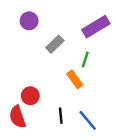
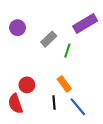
purple circle: (29, 21) -> (18, 28), moved
green line: (85, 59) -> (67, 51), moved
orange rectangle: (75, 79) -> (64, 84), moved

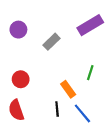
green line: (67, 51) -> (90, 73), moved
red circle: (27, 85) -> (21, 79), moved

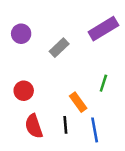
red semicircle: (16, 110) -> (34, 126), moved
blue line: (82, 113) -> (95, 130), turned 30

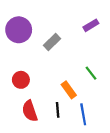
purple rectangle: (103, 29) -> (91, 25), size x0.6
purple circle: (21, 34) -> (19, 30), size x1.5
green line: (103, 83) -> (91, 73), turned -56

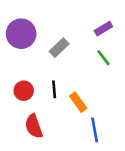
green line: (91, 73) -> (103, 58), moved
black line: (58, 110) -> (54, 89), moved

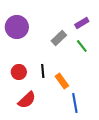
gray rectangle: (59, 48) -> (59, 38), moved
red semicircle: (34, 126) -> (27, 100), turned -114

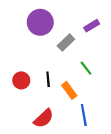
purple circle: (17, 27) -> (40, 22), moved
green line: (82, 46) -> (86, 68), moved
red semicircle: (27, 100) -> (44, 118), moved

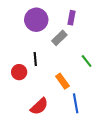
purple rectangle: (92, 26) -> (71, 18), moved, turned -48
green line: (86, 68) -> (87, 61), moved
black line: (48, 79) -> (35, 59), moved

